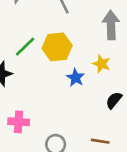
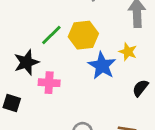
blue star: (76, 78) -> (102, 66), size x1.5
pink cross: (19, 122) -> (49, 83), moved

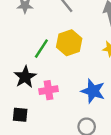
blue star: (102, 66) -> (93, 91), moved

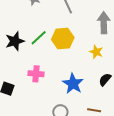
black star: (25, 77) -> (15, 41), moved

